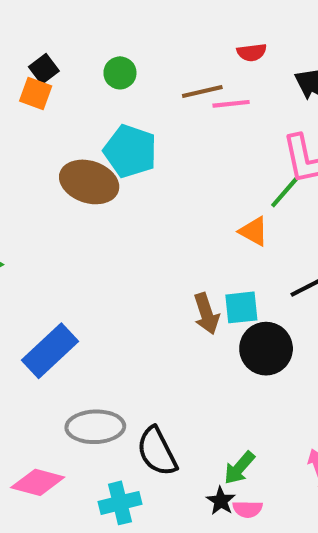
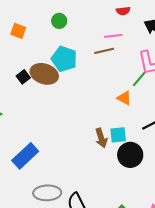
black square: (44, 69) -> (23, 77), moved
brown line: (202, 91) -> (104, 51), moved

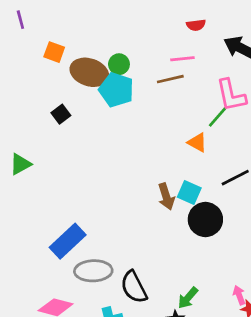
green circle: (59, 21) -> (119, 64), moved
brown ellipse: (44, 74) -> (89, 72), moved
cyan square: (118, 135) -> (189, 192), turned 30
blue rectangle: (25, 156) -> (68, 241), moved

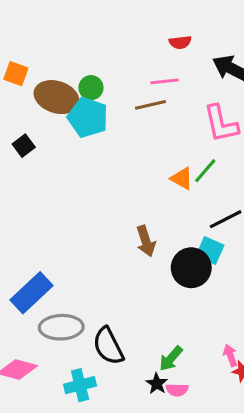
green line: (218, 117) -> (205, 171), moved
cyan square: (189, 192) -> (210, 250), moved

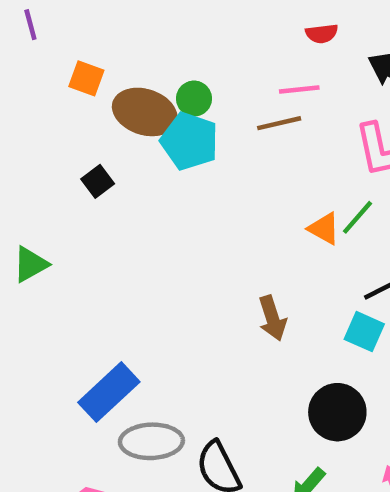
black circle: (191, 268) -> (337, 412), moved

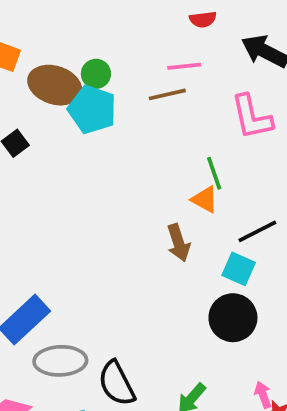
green line: (358, 217) -> (214, 173), moved, turned -60
orange triangle: (324, 228) -> (205, 200), moved
brown arrow: (272, 318) -> (179, 243), moved
black circle: (337, 412) -> (233, 318), moved

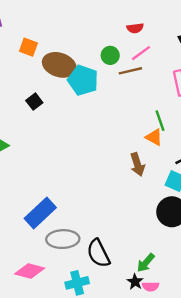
red semicircle: (203, 19) -> (135, 28), moved
pink line: (184, 66) -> (141, 53), turned -30
green circle: (96, 74) -> (110, 55), moved

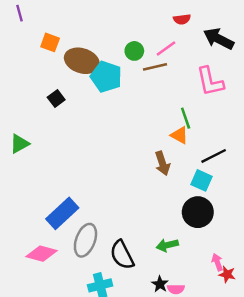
red semicircle: (135, 28) -> (182, 19), moved
gray ellipse: (63, 239) -> (85, 240), turned -68
green arrow: (146, 263) -> (167, 245), moved, turned 36
pink diamond: (30, 271) -> (42, 254), moved

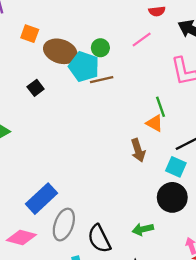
green circle: (134, 51) -> (100, 48), moved
brown line: (155, 67) -> (102, 80), moved

